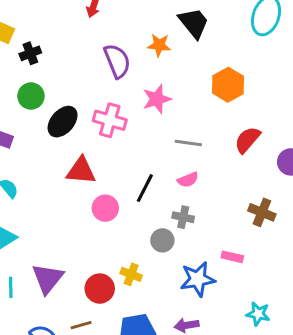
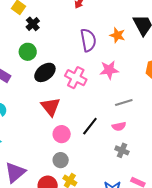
black cross: (30, 53) -> (33, 24), turned -32
gray line: (188, 143) -> (124, 102), turned -36
red triangle: (81, 171) -> (51, 107), turned 35
gray cross: (183, 217) -> (122, 150), moved
gray circle: (162, 240) -> (61, 160), moved

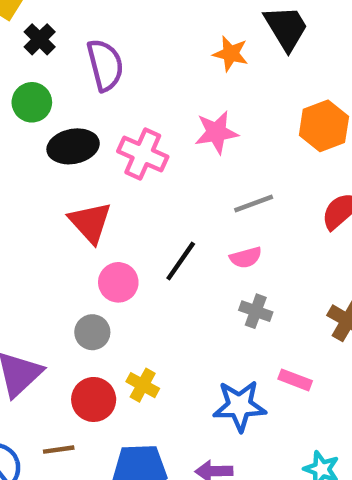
purple semicircle: (88, 40) -> (105, 65), moved
black ellipse: (45, 72) -> (73, 146), turned 30
gray circle: (61, 160) -> (92, 332), moved

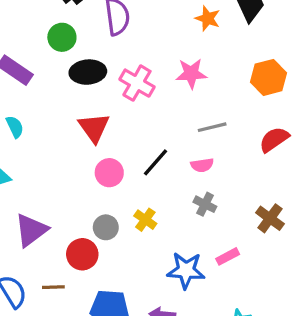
gray circle: (92, 332) -> (106, 227), moved
pink rectangle: (295, 380) -> (228, 256), turned -55
yellow cross: (143, 385) -> (145, 220), moved

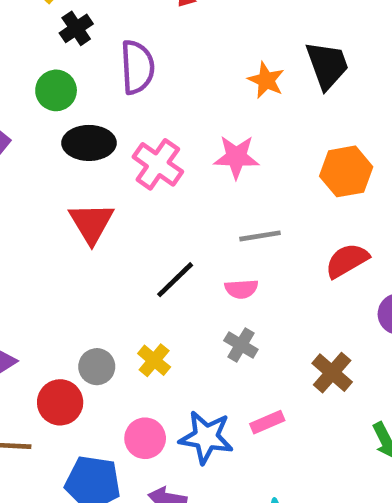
pink circle: (109, 173) -> (145, 438), moved

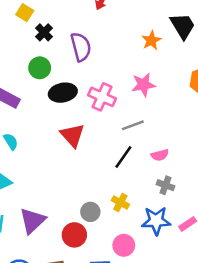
orange star: (266, 80) -> (151, 40), turned 30
gray line: (260, 236) -> (133, 125), moved
blue star: (206, 437) -> (156, 221), moved

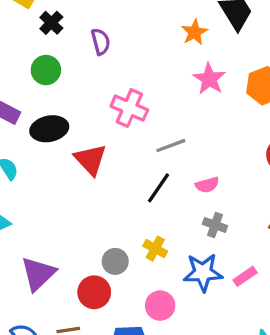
purple semicircle: (81, 47) -> (101, 42), size x0.7
pink star: (143, 85) -> (209, 79), moved, turned -30
black ellipse: (63, 93) -> (49, 129), moved

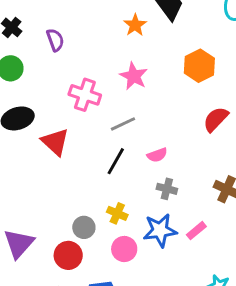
pink star: (209, 79) -> (134, 76), moved
pink circle: (160, 306) -> (124, 249), moved

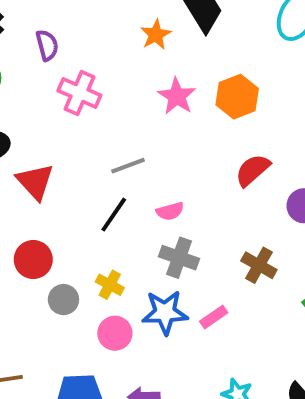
pink star: (134, 76) -> (177, 96), moved
pink cross: (85, 95) -> (79, 93), moved
gray cross: (167, 189) -> (179, 258), size x1.4
red circle: (68, 255) -> (33, 260), moved

